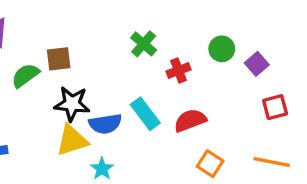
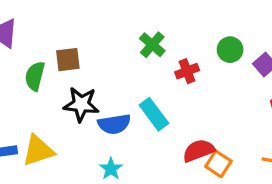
green semicircle: (25, 75) -> (35, 76), turned -40
red semicircle: (190, 120) -> (199, 151), moved
yellow triangle: (72, 140) -> (38, 151), moved

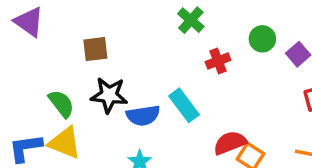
green cross: (152, 45) -> (191, 20), moved
green semicircle: (35, 76) -> (61, 104), moved, turned 128
yellow triangle: (38, 151) -> (65, 143), turned 40

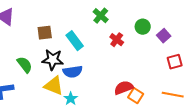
red cross: (218, 61) -> (117, 40), turned -32
cyan rectangle: (184, 105) -> (75, 41), moved
yellow triangle: (65, 143) -> (54, 86), moved

